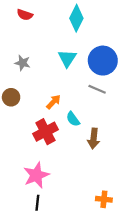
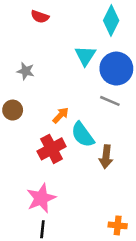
red semicircle: (25, 15) -> (40, 17), moved
cyan diamond: (76, 18) -> (111, 21), moved
cyan triangle: (67, 58) -> (85, 56), moved
cyan semicircle: (73, 119) -> (83, 135), size x1.5

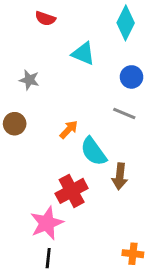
cyan triangle: (85, 56) -> (83, 54), moved, turned -40
blue circle: (116, 69) -> (131, 77), size x0.6
red cross: (52, 149) -> (72, 191), moved

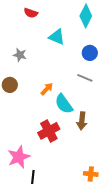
pink star: (47, 223) -> (19, 157), moved

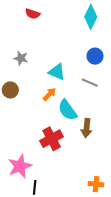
cyan triangle: (57, 37) -> (57, 72), moved

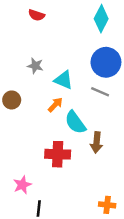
blue circle: (95, 56) -> (106, 62), size x1.6
gray star: (21, 58) -> (35, 66), moved
red cross: (52, 139) -> (58, 154), turned 30
pink star: (20, 166) -> (22, 185), size x0.7

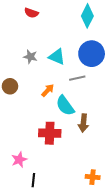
cyan triangle: (64, 80) -> (57, 57), moved
gray line: (100, 92) -> (77, 78), moved, turned -35

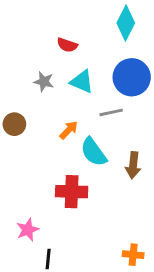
red semicircle: (31, 13) -> (67, 45), moved
brown arrow: (83, 123) -> (133, 165), moved

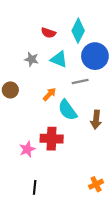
cyan diamond: (126, 23) -> (78, 31), moved
pink star: (28, 230) -> (27, 149), moved
orange cross: (133, 255) -> (96, 184), turned -32

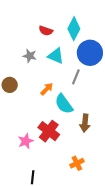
gray line: (80, 81) -> (76, 77), turned -56
brown arrow: (96, 120) -> (85, 123), moved
red cross: (52, 139) -> (49, 131), turned 35
orange cross: (96, 184) -> (77, 163), moved

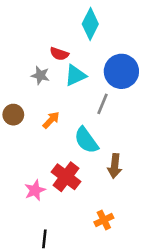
cyan diamond: (74, 29) -> (90, 24), moved
red semicircle: (46, 31) -> (59, 54), moved
cyan triangle: (56, 56) -> (75, 75), turned -48
orange arrow: (47, 89) -> (51, 120), moved

